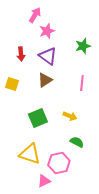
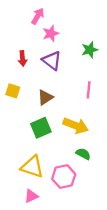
brown triangle: (45, 80) -> (45, 97), moved
yellow arrow: (70, 116) -> (76, 126), size x1.6
pink triangle: (44, 181) -> (31, 196), moved

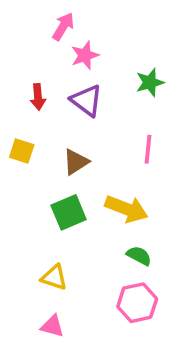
yellow triangle: (32, 167) -> (54, 277), size x0.7
pink hexagon: (64, 177) -> (137, 303), moved
pink triangle: (31, 196) -> (52, 326), turned 40

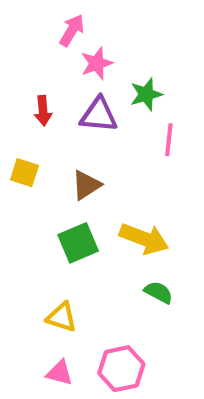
green star: (150, 82) -> (146, 94), moved
purple triangle: (87, 100) -> (99, 115), turned -32
pink line: (148, 149) -> (169, 140), moved
pink hexagon: (137, 303) -> (121, 369), moved

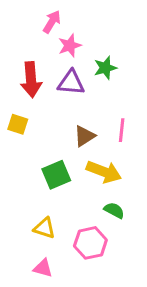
red arrow: (43, 111) -> (31, 80), size x1.6
pink line: (169, 140) -> (122, 130), moved
brown triangle: (86, 185) -> (84, 136), moved
pink hexagon: (121, 369) -> (90, 243), moved

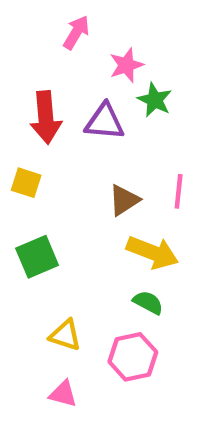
pink star: (70, 46) -> (126, 65), moved
green star: (105, 68) -> (155, 100), turned -30
green square: (56, 175) -> (37, 257), moved
green semicircle: (114, 210) -> (148, 302), moved

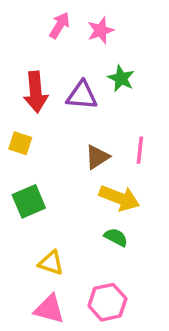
pink star: (126, 65) -> (101, 31), moved
pink hexagon: (133, 357) -> (107, 302), moved
pink triangle: (63, 394) -> (49, 309), size x1.4

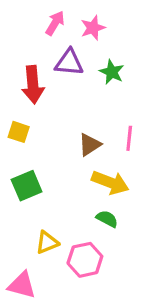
purple triangle: (82, 95) -> (69, 63), moved
yellow triangle: (51, 263) -> (47, 242), turned -40
pink hexagon: (107, 302) -> (85, 260), moved
pink triangle: (49, 309) -> (22, 285), moved

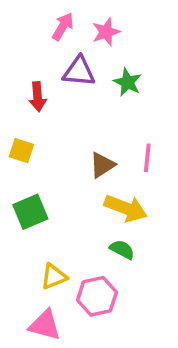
red arrow: (33, 85) -> (38, 97), size x0.7
pink triangle: (22, 285) -> (45, 325), moved

